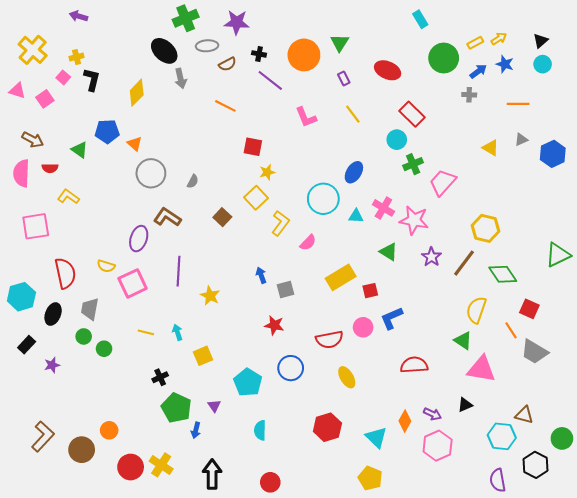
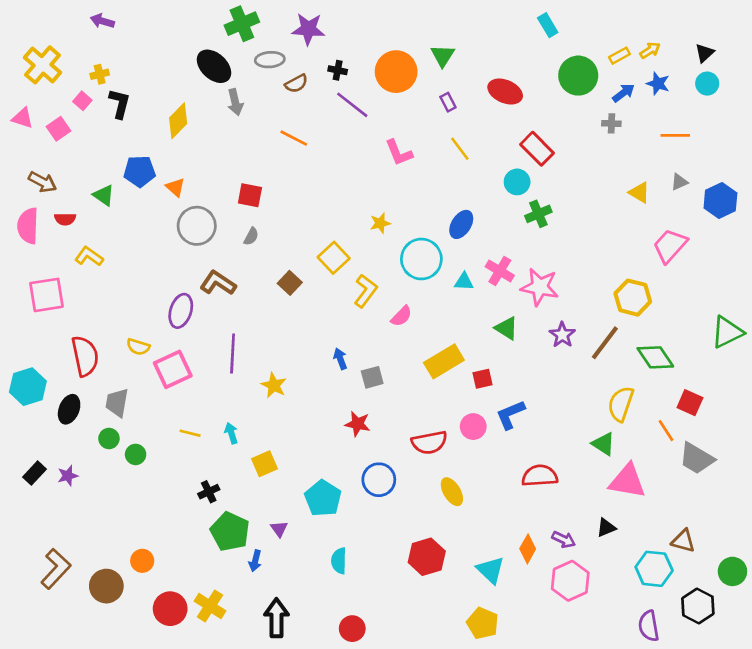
red square: (253, 147) -> (250, 195), moved
yellow star: (267, 172) -> (380, 223), moved
pink trapezoid: (443, 182) -> (670, 246), moved
black rectangle: (27, 345) -> (35, 473), moved

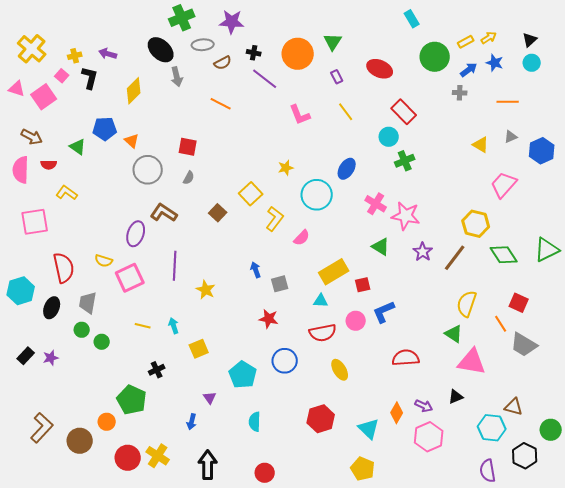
purple arrow: (102, 21) -> (108, 54), moved
pink square: (58, 129) -> (44, 97), size x1.4
cyan triangle: (464, 282) -> (321, 301), moved
green diamond: (655, 357) -> (504, 255), moved
green pentagon: (230, 532) -> (132, 400), moved

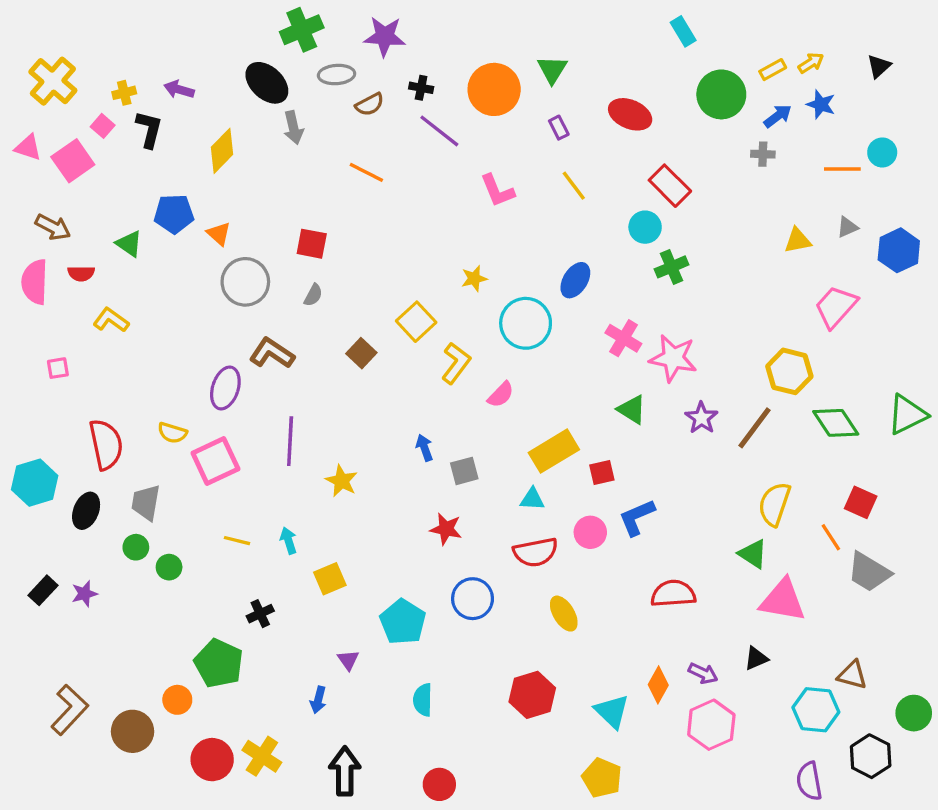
cyan circle: (532, 63) -> (882, 152), moved
yellow triangle: (481, 145) -> (798, 240), turned -42
pink square: (35, 222) -> (58, 368), size x0.5

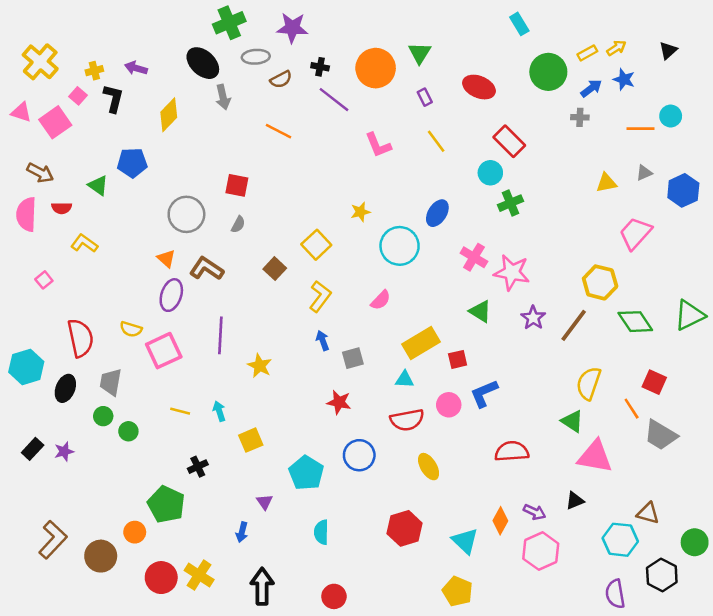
orange triangle: (219, 234) -> (166, 259), moved
yellow L-shape: (456, 363) -> (320, 296), moved
pink square: (58, 368) -> (44, 280), turned -30

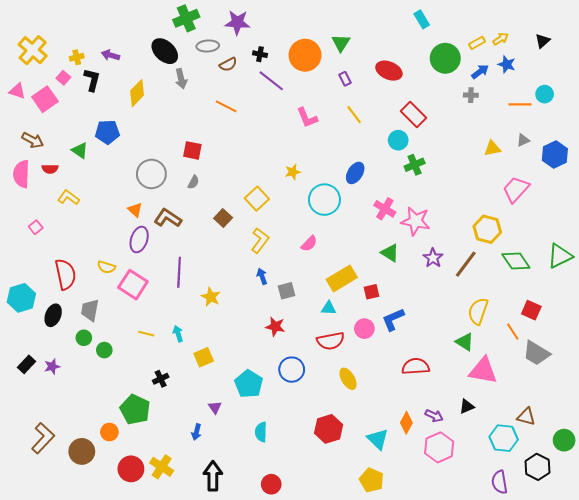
pink square: (164, 351) -> (133, 285), turned -32

